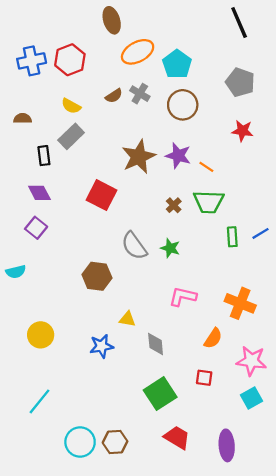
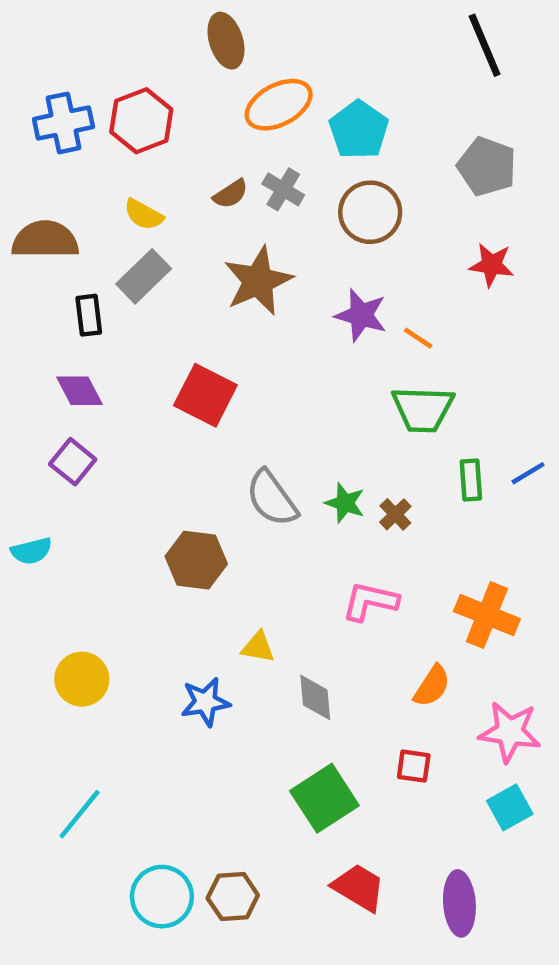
brown semicircle: (23, 118) -> (45, 240), size x1.8
brown star: (139, 157) -> (258, 281), moved
brown cross: (174, 205) -> (395, 514), moved

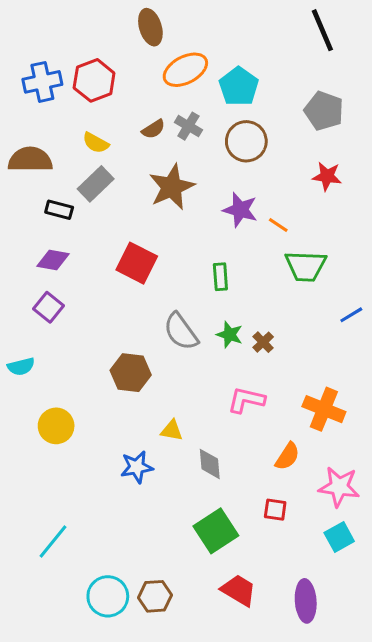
black rectangle: (89, 315) -> (59, 210), turned -68
purple diamond: (80, 391) -> (53, 260), turned -52
green trapezoid: (423, 409) -> (306, 266), moved
green rectangle: (471, 480) -> (220, 277), moved
yellow circle: (82, 679) -> (56, 426), moved

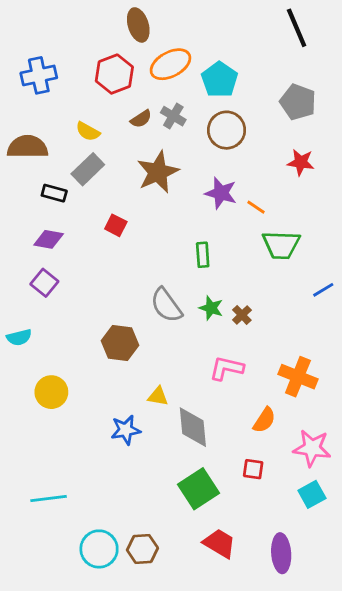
red hexagon: (94, 80) -> (114, 74), moved
red square: (137, 263) -> (116, 225), moved, size x0.6
gray diamond: (210, 464) -> (193, 427), size x1.4
cyan line: (53, 542) -> (49, 499), turned 44

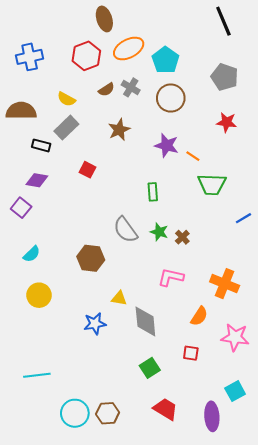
brown star: (158, 172) -> (119, 130), size x0.7
purple square: (44, 283) -> (21, 208), moved
cyan semicircle: (19, 337) -> (32, 254), moved, turned -30
green square: (198, 489) -> (150, 368), size x0.7
cyan square: (312, 494) -> (235, 391), moved

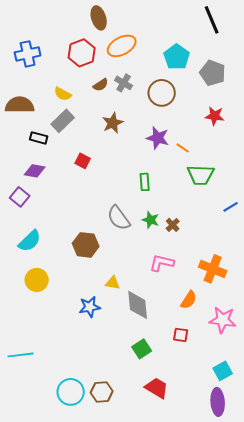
cyan pentagon: (165, 60) -> (177, 57), moved
cyan semicircle: (32, 254) -> (30, 241), size x1.4
cyan line: (37, 375) -> (21, 355), moved
purple ellipse: (212, 416) -> (218, 402), moved

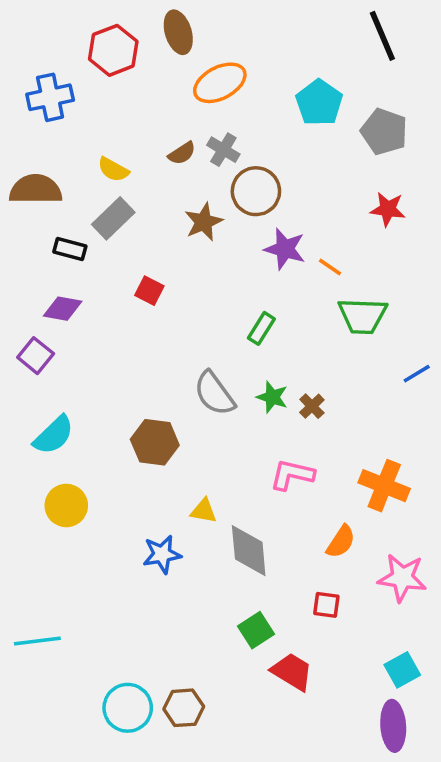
red hexagon: (82, 53) -> (113, 50), moved
brown circle: (162, 93) -> (256, 191), moved
green rectangle: (145, 182) -> (261, 328), turned 36
red trapezoid: (157, 388) -> (292, 672), moved

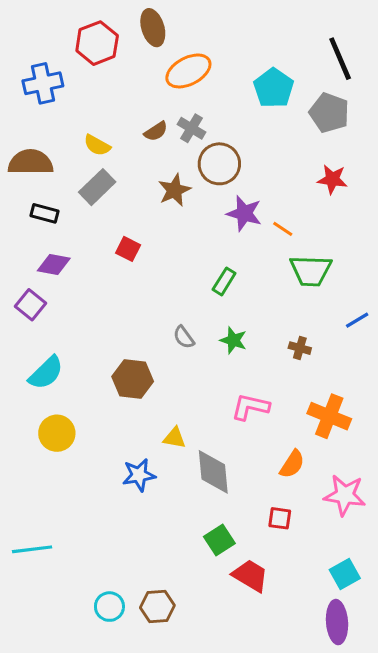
black line: (382, 36) -> (340, 59), moved
black rectangle: (70, 249) -> (44, 213), moved
gray semicircle: (214, 393) -> (184, 337), size x0.6
brown cross: (312, 406) -> (300, 348), moved, turned -30
cyan circle: (128, 708) -> (109, 607), size x0.7

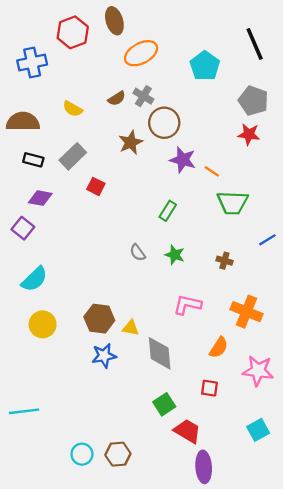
gray pentagon: (329, 113) -> (253, 101), moved
gray rectangle: (97, 187) -> (73, 156), moved
brown hexagon: (133, 379) -> (99, 319), moved
purple ellipse: (337, 622) -> (204, 467), moved

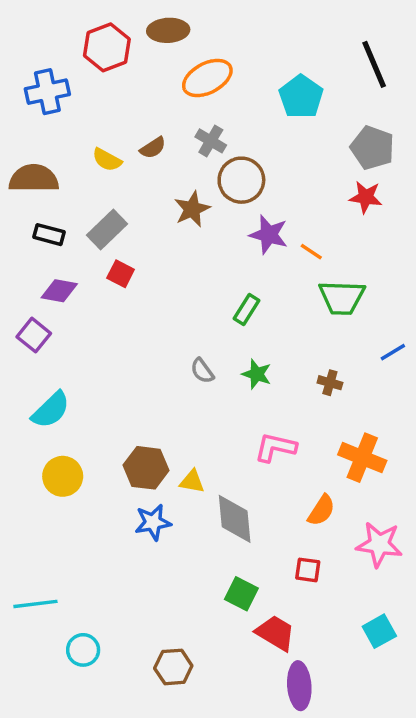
brown ellipse: (114, 21) -> (168, 30), turned -76
brown semicircle: (117, 98) -> (153, 148), moved
red square: (96, 186) -> (121, 274), moved
green square: (164, 404) -> (241, 594), turned -30
cyan circle: (82, 454) -> (83, 650), moved

